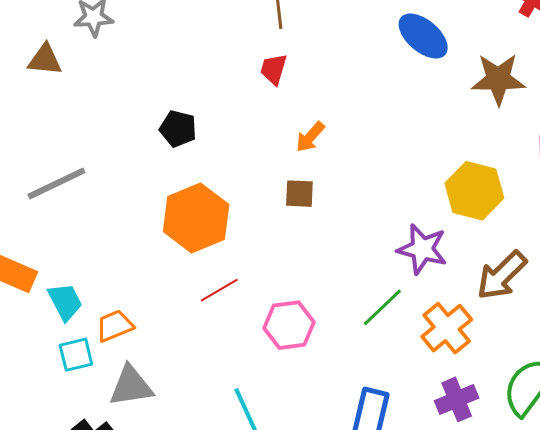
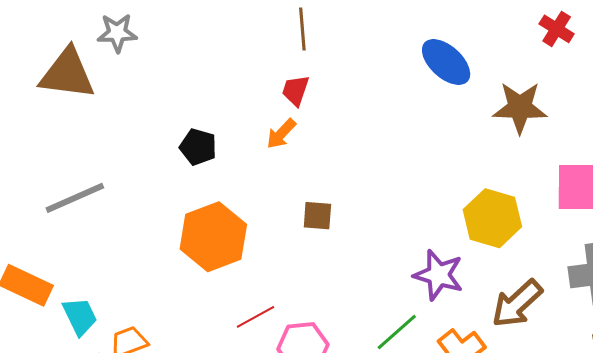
brown triangle: (45, 60) -> (67, 74), size x1.6
orange arrow: (310, 137) -> (281, 134), moved
red line: (219, 290) -> (255, 317), moved

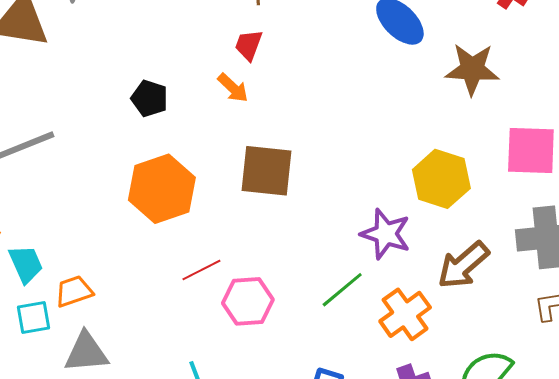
orange arrow: (281, 134) -> (233, 88), turned -92
brown square: (317, 216) -> (267, 171), size x1.8

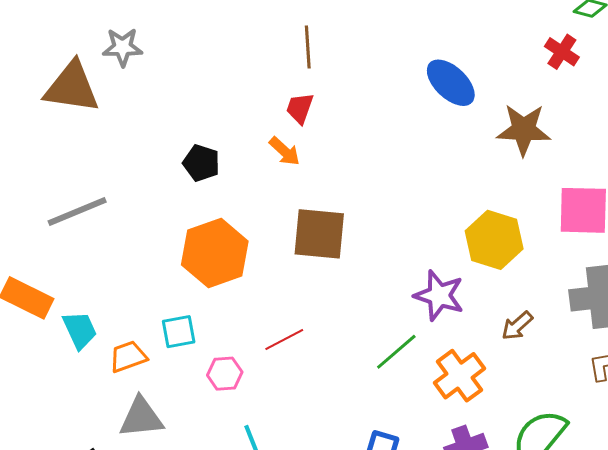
brown arrow: (463, 265) -> (517, 326), size x0.6
red line: (201, 270) -> (284, 340), moved
pink hexagon: (248, 301) -> (225, 374), moved, size x0.7
cyan square: (33, 318) -> (179, 332), moved

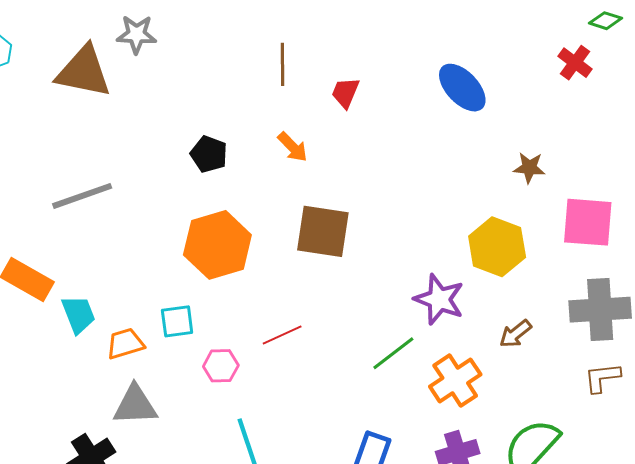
brown line: (308, 47) -> (283, 64), moved
red trapezoid: (300, 108) -> (345, 93), moved
brown star: (524, 130) -> (529, 168), moved, size x0.6

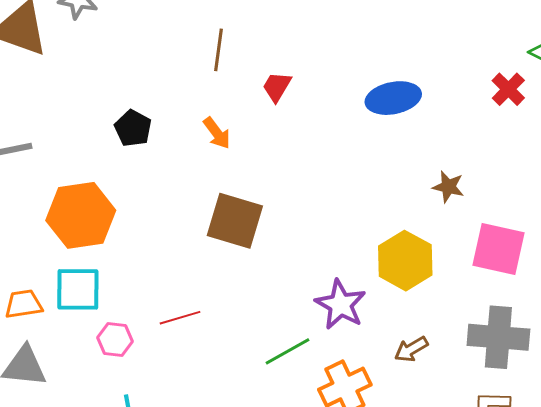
blue ellipse: (462, 88) -> (393, 98), turned -66
orange hexagon: (217, 245) -> (81, 215), moved
cyan square: (177, 321) -> (78, 289), size x1.4

